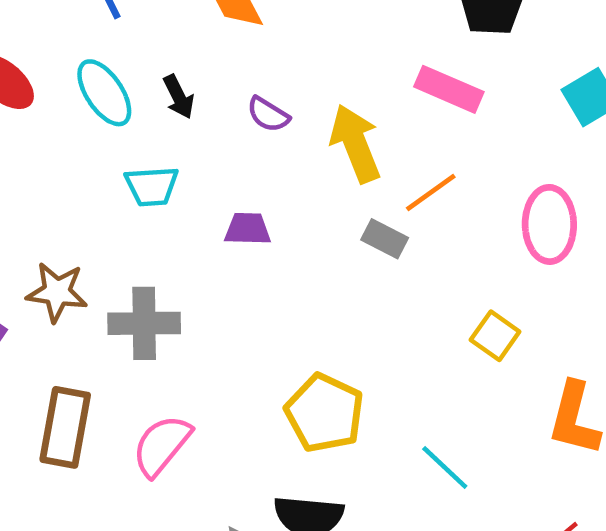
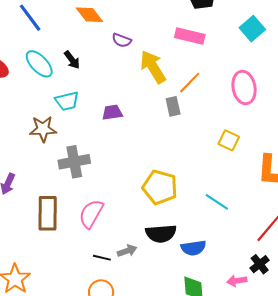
purple semicircle: (268, 115) -> (122, 40), moved
gray rectangle: (385, 239) -> (173, 106), turned 60
brown star: (57, 292) -> (43, 129), moved

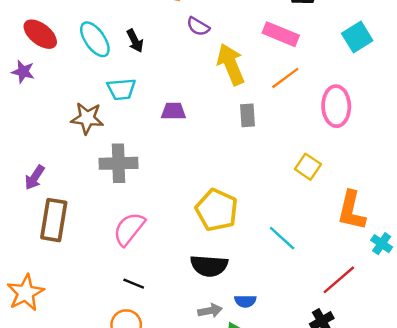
orange line: (190, 83) -> (285, 78), moved
brown rectangle: (48, 213) -> (54, 220), moved
blue semicircle: (193, 248) -> (245, 301), moved, size x0.7
gray arrow: (127, 251) -> (210, 311), moved

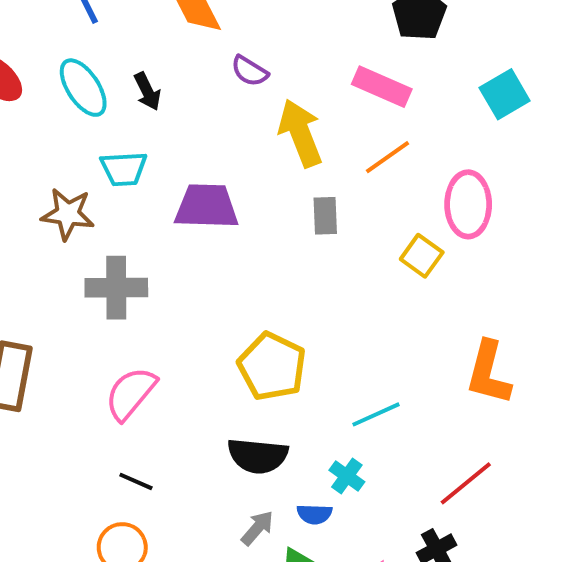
purple trapezoid: (173, 111) -> (207, 206), size x1.6
yellow square: (308, 167) -> (422, 256), moved
cyan line: (282, 238) -> (376, 414), turned -68
cyan cross: (382, 244) -> (347, 476), moved
gray arrow: (210, 311) -> (257, 528), turned -40

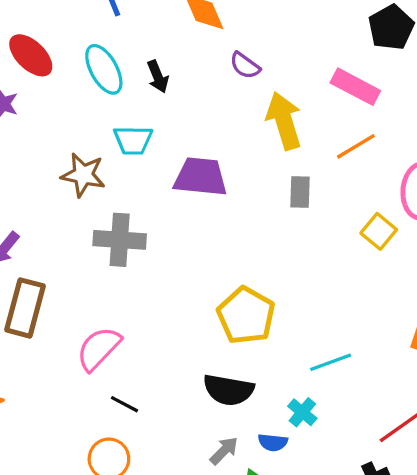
pink semicircle: (131, 393) -> (99, 349), moved

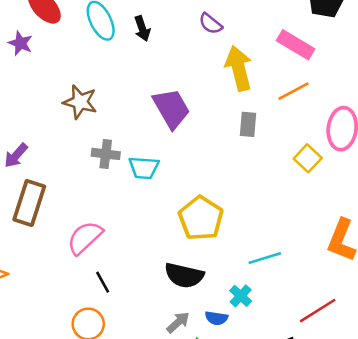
cyan trapezoid: (133, 140) -> (144, 168), moved
purple trapezoid: (200, 177) -> (171, 108), turned 51
gray cross: (120, 240) -> (106, 154), size x0.7
black line: (124, 404) -> (103, 282), turned 30

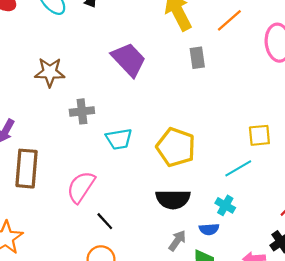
yellow square: (308, 158) -> (259, 135), moved, turned -35
cyan trapezoid: (144, 168) -> (119, 139), moved

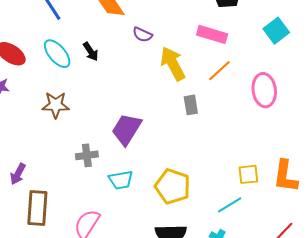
purple trapezoid: (129, 60) -> (126, 129), moved, turned -104
brown star: (50, 72) -> (56, 105), moved

